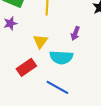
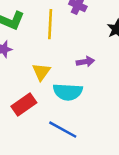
purple arrow: (75, 33) -> (85, 62), turned -120

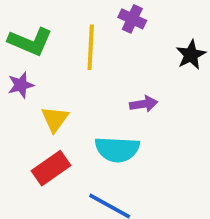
yellow triangle: (41, 72) -> (55, 119), moved

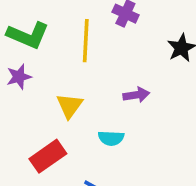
yellow triangle: (55, 119) -> (69, 106), moved
cyan semicircle: (117, 149) -> (111, 138), size x0.6

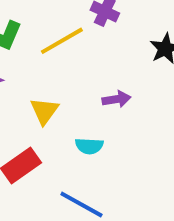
yellow line: (86, 41) -> (62, 41), turned 57

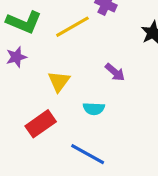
purple arrow: (117, 99) -> (115, 72), turned 50

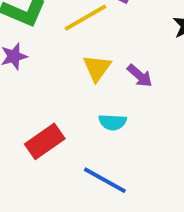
yellow triangle: (59, 81) -> (97, 68), moved

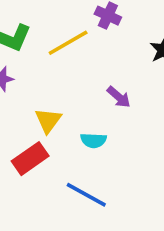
yellow triangle: (97, 68) -> (48, 121), moved

